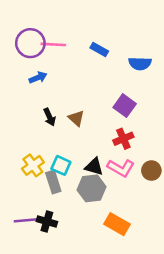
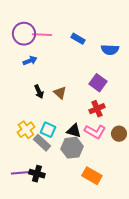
gray rectangle: (53, 182) -> (42, 143), turned -30

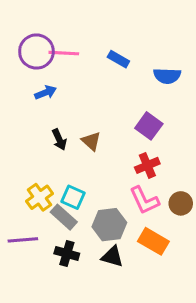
black triangle: (74, 131) -> (112, 257), moved
pink L-shape: (95, 132) -> (144, 200), turned 35
purple line: (21, 173) -> (23, 240), moved
black cross: (37, 174) -> (67, 254), moved
orange rectangle: (92, 176) -> (153, 241), moved

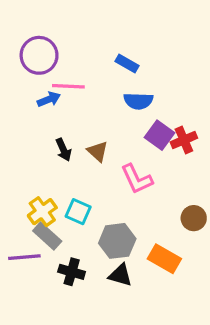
pink line: (64, 53) -> (68, 86), moved
blue semicircle: (167, 76) -> (138, 101), moved
red cross: (147, 165) -> (184, 140), moved
pink L-shape: (144, 200) -> (137, 179), moved
gray rectangle: (64, 217) -> (47, 236), moved

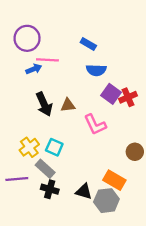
black arrow: (63, 150) -> (44, 104), size x1.5
brown triangle: (98, 151) -> (68, 105), turned -49
gray rectangle: (47, 236) -> (45, 169), moved
gray hexagon: (117, 241) -> (106, 201), moved

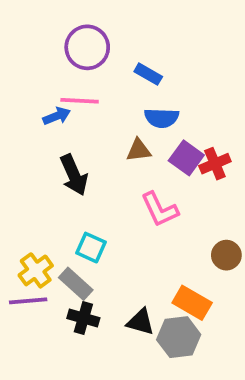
purple circle: (27, 38) -> (87, 47), moved
brown triangle: (68, 105) -> (139, 150), moved
yellow cross: (29, 147) -> (36, 270), moved

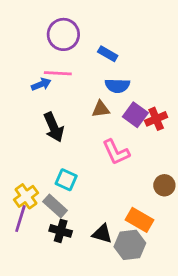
purple line: (28, 301) -> (20, 219), turned -68

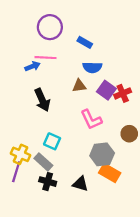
brown circle: (164, 185) -> (129, 134), moved
yellow cross: (26, 196) -> (20, 154), turned -30
gray hexagon: (130, 245) -> (102, 154), moved

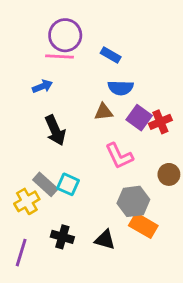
pink line: (46, 58) -> (60, 57), moved
yellow cross: (20, 154) -> (27, 201), turned 36
gray rectangle: (43, 162) -> (45, 184), moved
purple line: (16, 172) -> (21, 253), moved

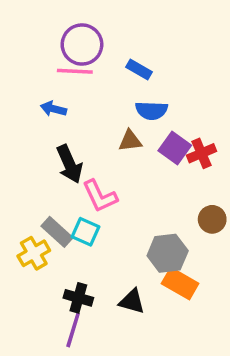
blue arrow: (42, 86) -> (53, 109), turned -144
pink L-shape: (119, 156) -> (100, 196), moved
purple line: (21, 253) -> (73, 330), moved

